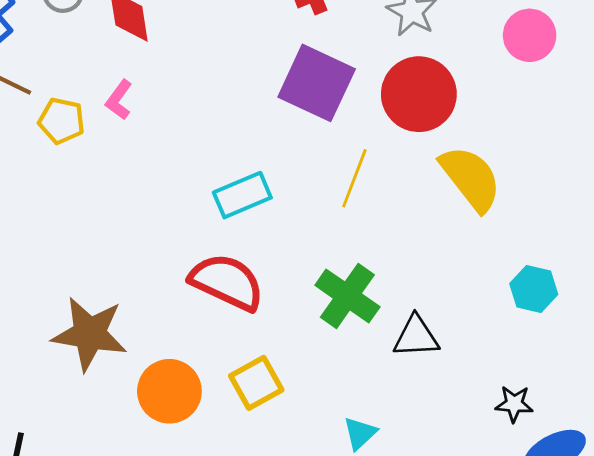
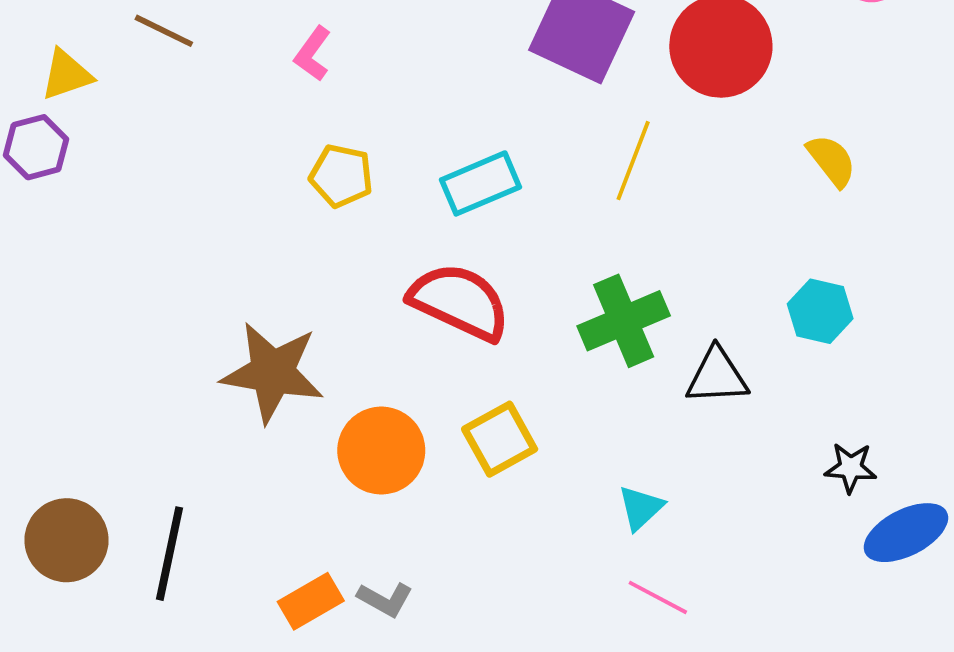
yellow pentagon: (62, 121) -> (341, 176), moved
yellow semicircle: (471, 178) -> (832, 161), moved, size x0.6
cyan hexagon: (534, 289) -> (820, 311), moved
green cross: (347, 296) -> (624, 321), turned 32

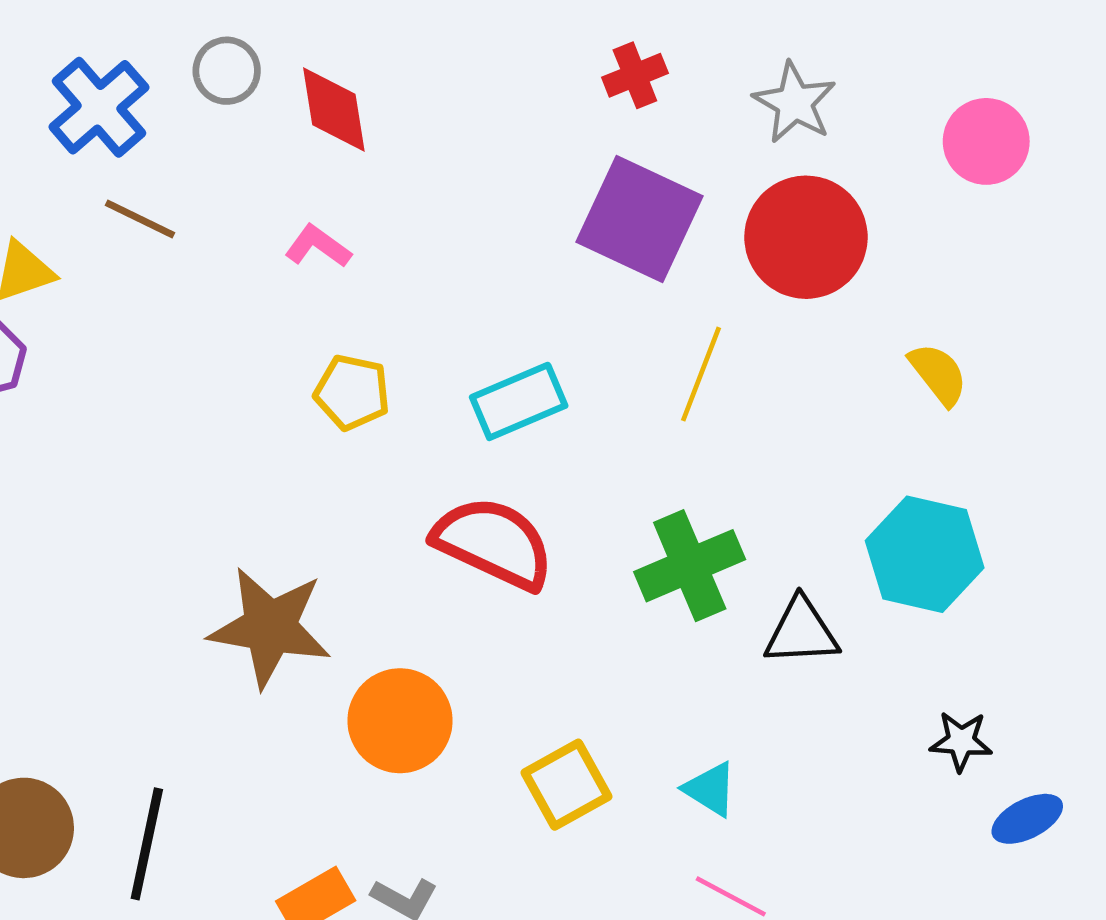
pink L-shape: (313, 54) -> (318, 246), turned 90
cyan hexagon: (820, 311) -> (925, 554), size x1.5
yellow square: (500, 439) -> (567, 785), moved
cyan triangle: (641, 508) -> (710, 789), turned -45
blue ellipse: (906, 533) -> (1027, 819), size x0.7

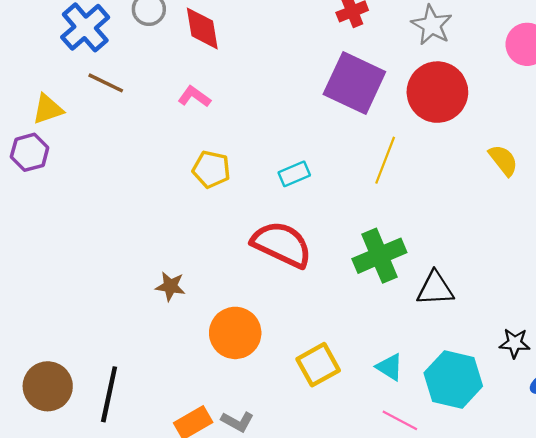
cyan rectangle: (519, 401) -> (294, 174), size x0.7
cyan hexagon: (925, 554) -> (453, 379), moved
brown star: (270, 627) -> (170, 286), size x0.5

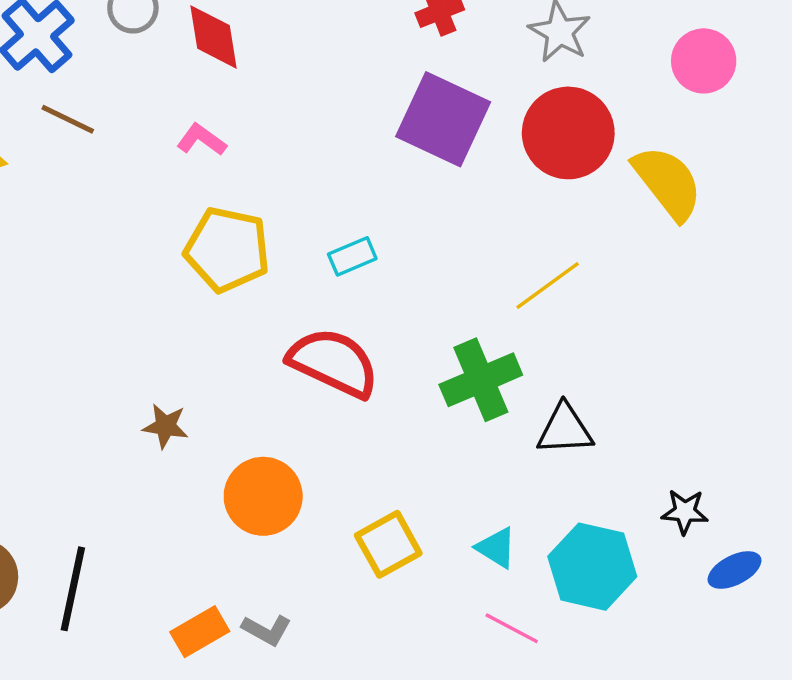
yellow line: (385, 160) -> (548, 285), moved, turned 33
yellow semicircle: (503, 160) -> (668, 183), moved, size x1.6
yellow pentagon: (211, 169) -> (227, 250), size x1.5

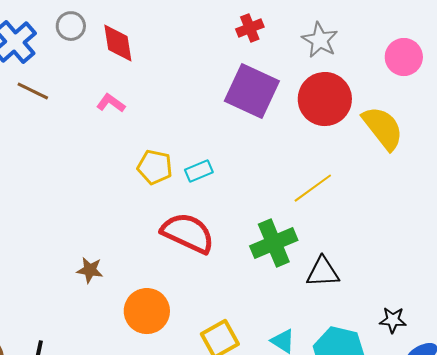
yellow pentagon: (227, 250) -> (155, 167), moved, size x0.7

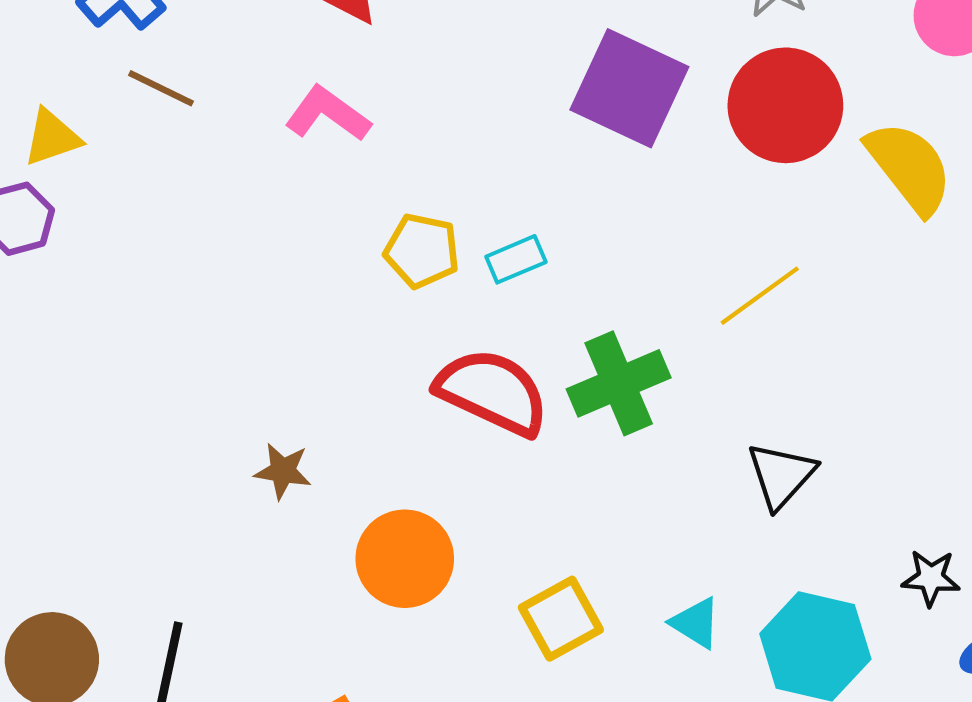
pink L-shape: (111, 103) -> (328, 114), size x1.4
green cross: (274, 243) -> (619, 383), moved
black triangle: (323, 272) -> (781, 475), turned -45

